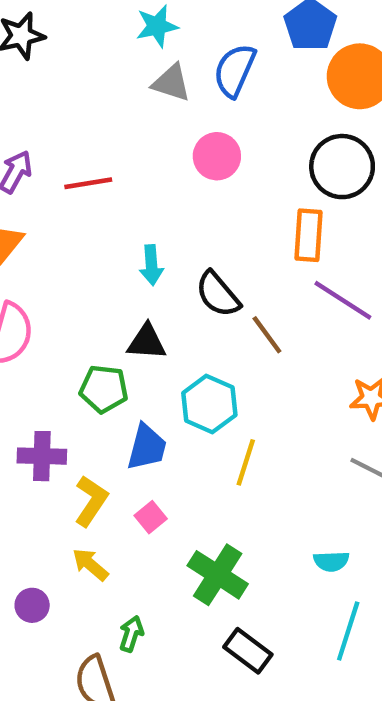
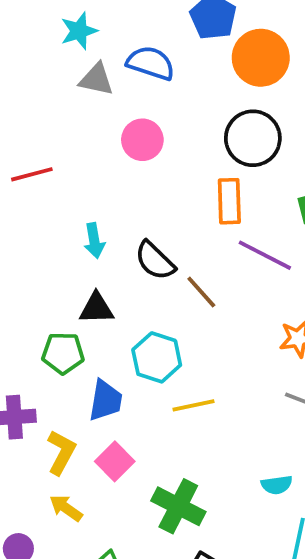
blue semicircle: (235, 70) -> (151, 63), turned 90
yellow line: (246, 462) -> (193, 405), turned 66
pink square: (151, 517) -> (115, 461), size x1.4

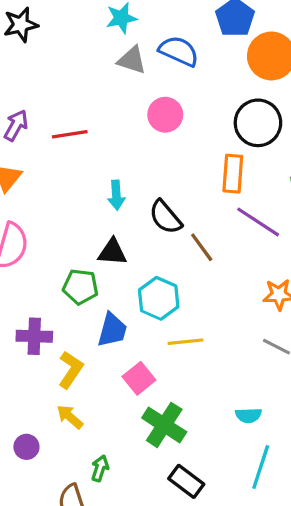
pink square: (115, 461) -> (139, 378), moved

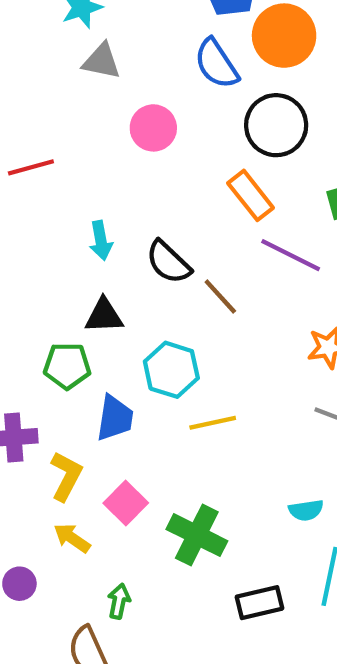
blue semicircle: (179, 51) -> (216, 64), moved, turned -141
orange rectangle: (233, 174) -> (251, 195), turned -36
pink square: (139, 378) -> (126, 503), moved
black rectangle: (186, 481) -> (260, 603), moved, turned -44

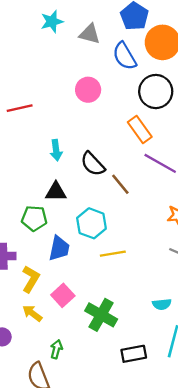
gray triangle: (102, 61) -> (90, 34), moved

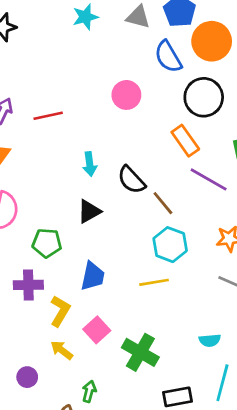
gray triangle: (90, 34) -> (138, 17), moved
black triangle: (56, 192) -> (89, 211), turned -30
green pentagon: (34, 218) -> (47, 243), moved
cyan hexagon: (91, 223) -> (170, 245), moved

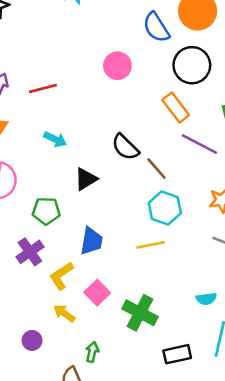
cyan arrow: (90, 164) -> (55, 139), moved, turned -55
purple cross: (28, 285) -> (30, 252), turned -32
yellow L-shape: (60, 311) -> (61, 276), turned -152

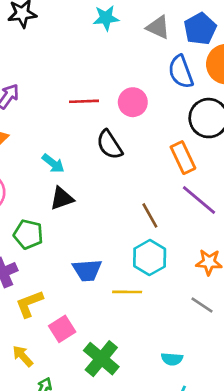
red line: (43, 88) -> (84, 101), moved
black semicircle: (125, 147) -> (109, 145), moved
black triangle: (86, 179) -> (62, 198), moved
blue trapezoid: (91, 241) -> (87, 270), moved, turned 64
yellow arrow: (64, 313) -> (23, 356), moved

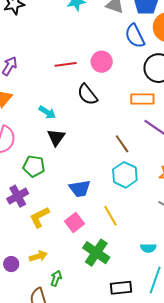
orange rectangle: (183, 158) -> (142, 99), turned -60
black triangle: (62, 198) -> (56, 137), turned -30
yellow line: (127, 292) -> (111, 216), moved, turned 65
pink square: (62, 329) -> (75, 222), moved
yellow arrow: (23, 356) -> (38, 256), turned 120

